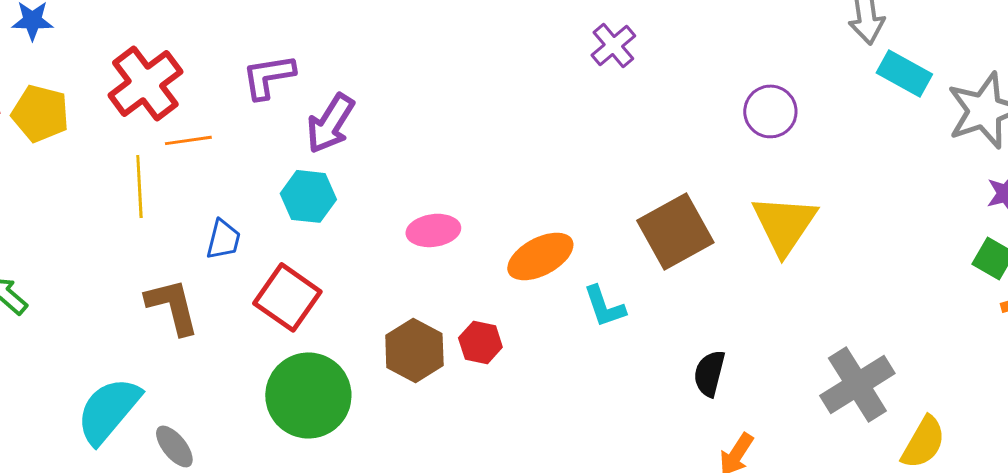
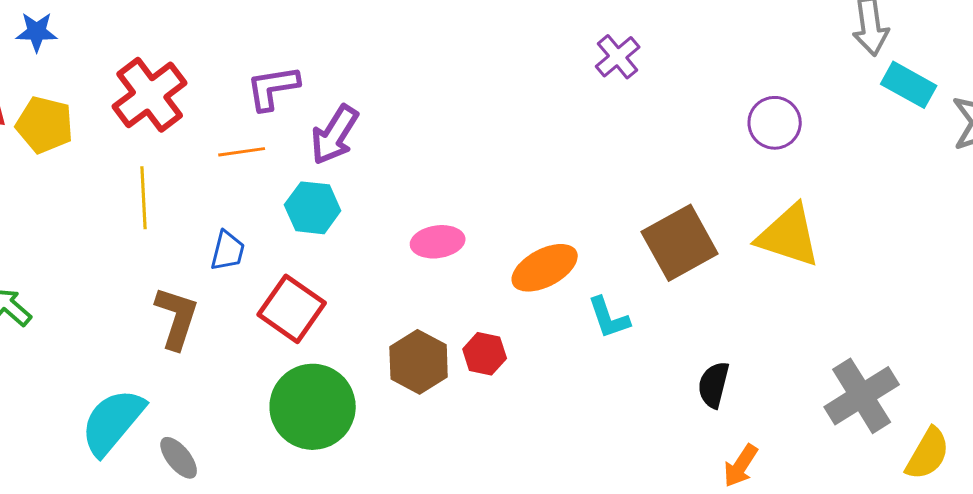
orange line: (188, 140) -> (242, 152), moved
yellow triangle: (784, 224) -> (789, 236), turned -46
brown L-shape: (172, 306) -> (177, 318), turned 32

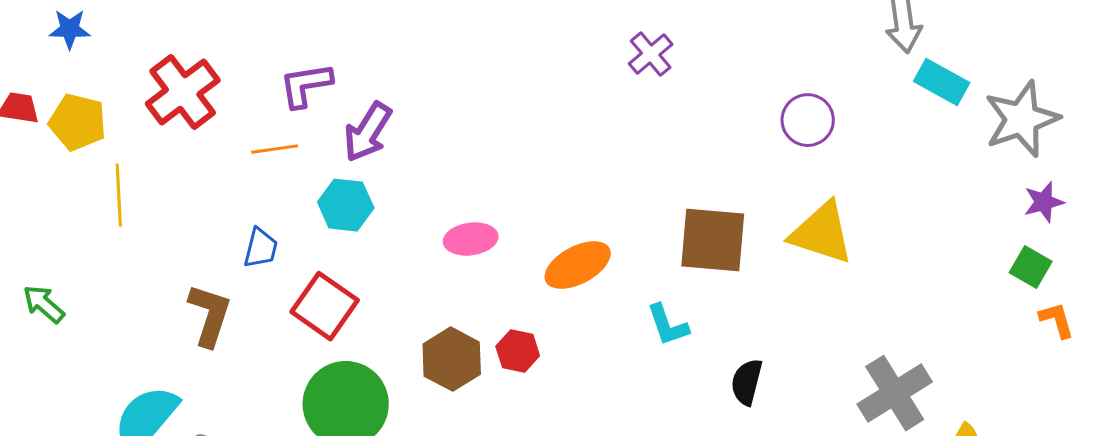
yellow line: (144, 198) -> (119, 195), moved
brown square: (680, 243) -> (713, 240), turned 34
cyan L-shape: (609, 318) -> (668, 325), moved

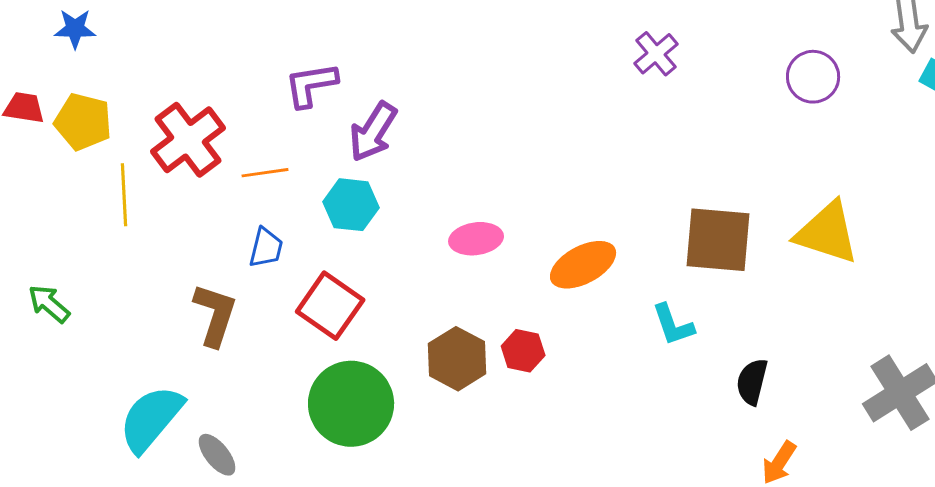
red cross: (183, 92) -> (188, 140), moved
purple circle: (808, 120) -> (813, 77), moved
orange line: (275, 149) -> (265, 173), moved

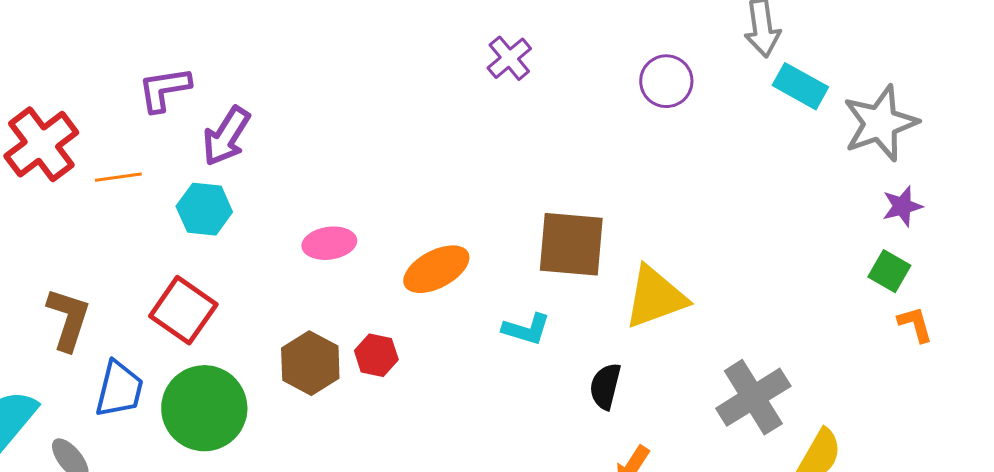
yellow triangle: (827, 233) -> (655, 297), moved, turned -38
blue trapezoid: (266, 248) -> (119, 389), moved, size x1.4
cyan L-shape: (673, 325) -> (526, 329), turned -54

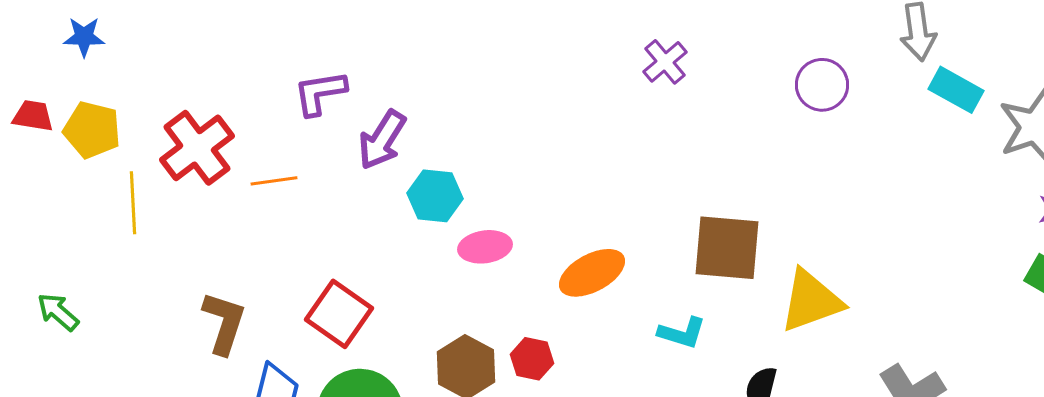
cyan hexagon: (204, 209) -> (435, 196), moved

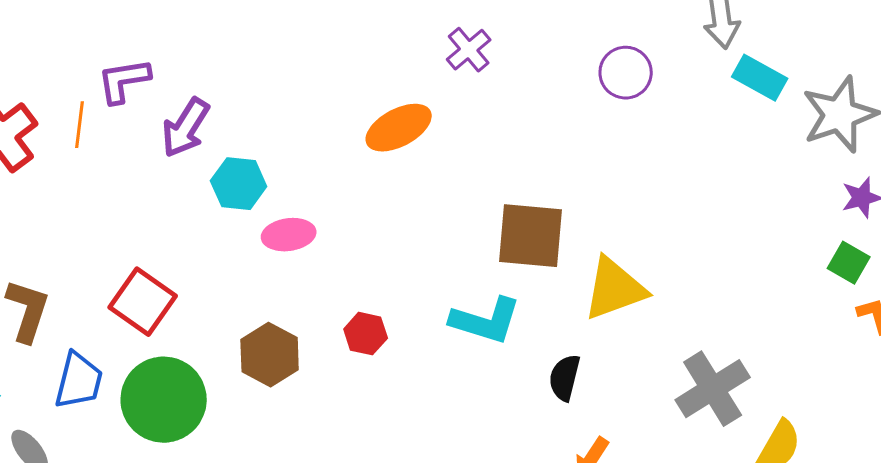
orange line: (274, 181) -> (80, 125), moved, turned -75
orange ellipse: (592, 273) -> (399, 128), moved
cyan L-shape: (682, 333) -> (486, 321), size x1.5
red hexagon: (532, 359) -> (366, 334), moved

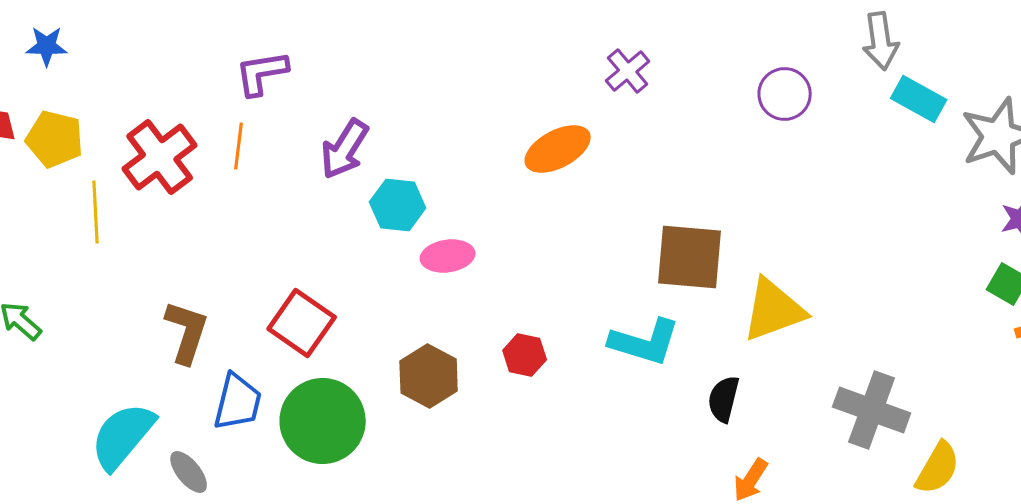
purple L-shape: (124, 81) -> (262, 73), moved
gray cross: (713, 389) -> (872, 410), turned -38

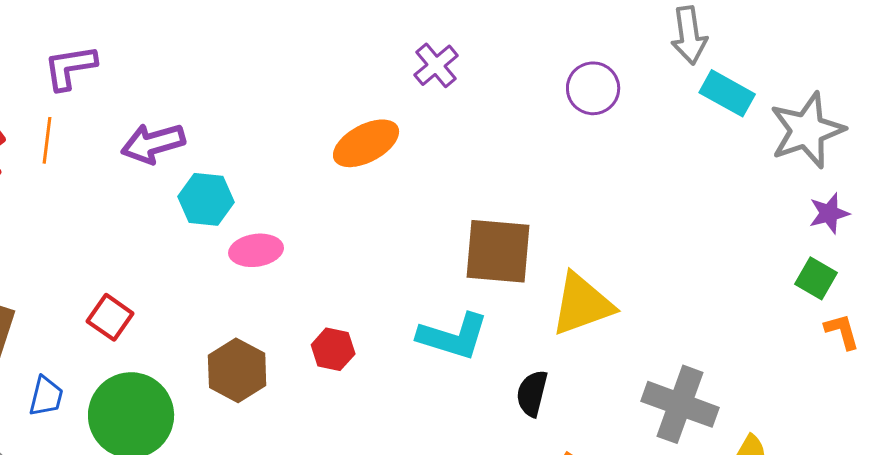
purple arrow: (345, 149) -> (153, 143), turned 42
red square: (302, 323) -> (110, 317), size x0.7
blue trapezoid: (238, 402) -> (46, 396), size x0.7

